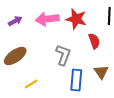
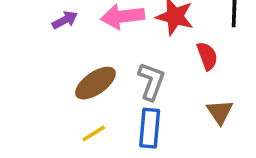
brown ellipse: (15, 56) -> (95, 83), moved
blue rectangle: (76, 80) -> (150, 128), moved

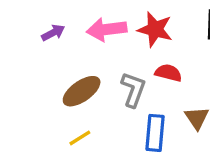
red semicircle: (207, 56) -> (168, 73), moved, turned -56
blue rectangle: (150, 128) -> (155, 133), moved

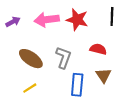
red semicircle: (168, 73) -> (98, 49), moved
brown ellipse: (82, 91) -> (31, 59), turned 70

